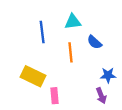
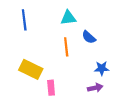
blue line: (42, 32) -> (24, 20), moved
purple arrow: (101, 96) -> (95, 88), turned -80

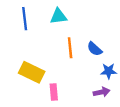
cyan triangle: (68, 18) -> (58, 16), moved
blue semicircle: (89, 37) -> (95, 49), moved

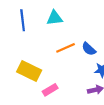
orange line: (70, 48) -> (66, 48), turned 72
pink rectangle: (54, 92) -> (50, 90), turned 64

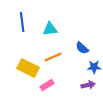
cyan triangle: (55, 18) -> (50, 29), moved
orange line: (66, 48) -> (53, 57), moved

